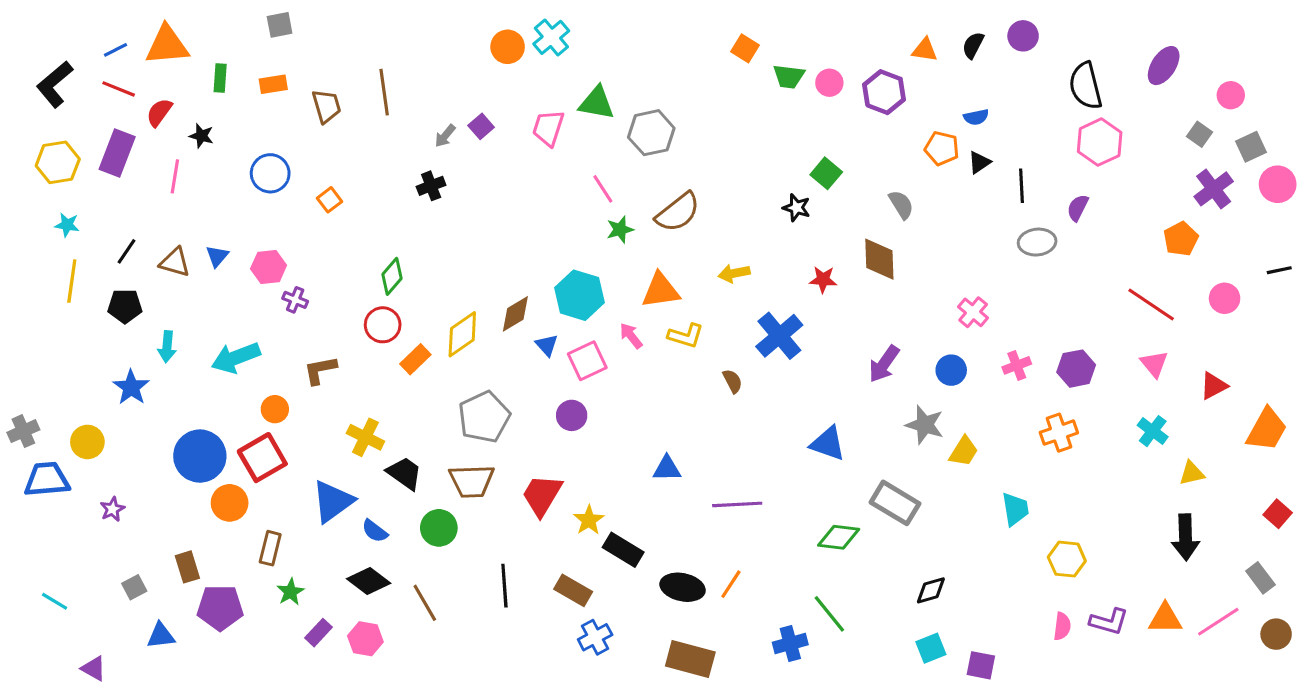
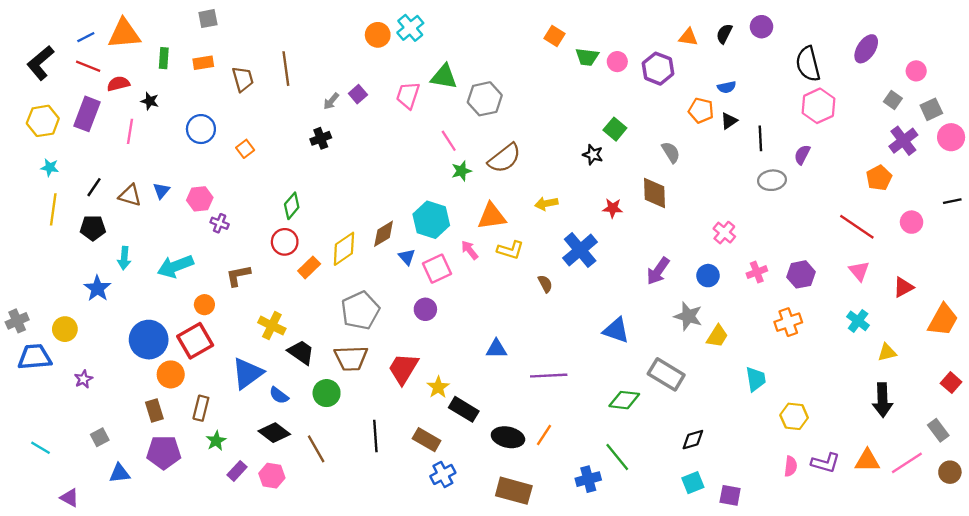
red semicircle: (159, 112) -> (118, 84), turned 40
brown rectangle: (187, 567) -> (154, 410), moved

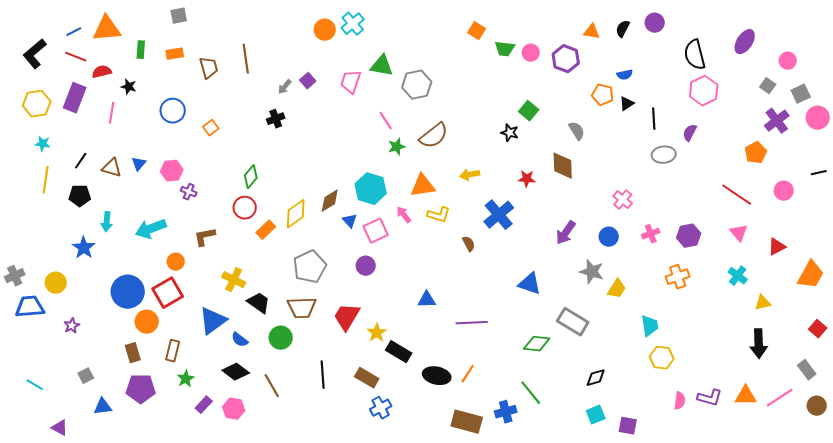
yellow hexagon: (794, 416) -> (662, 358), moved
brown rectangle: (514, 491) -> (467, 422), moved

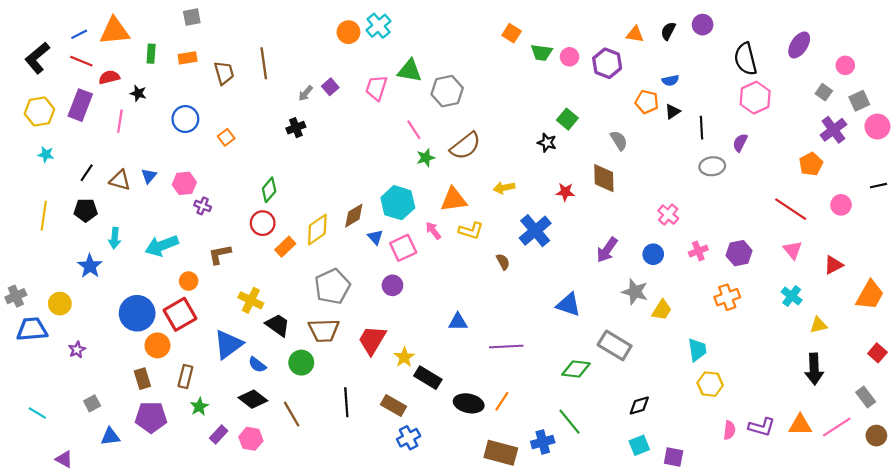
yellow line: (46, 180) -> (44, 216), moved

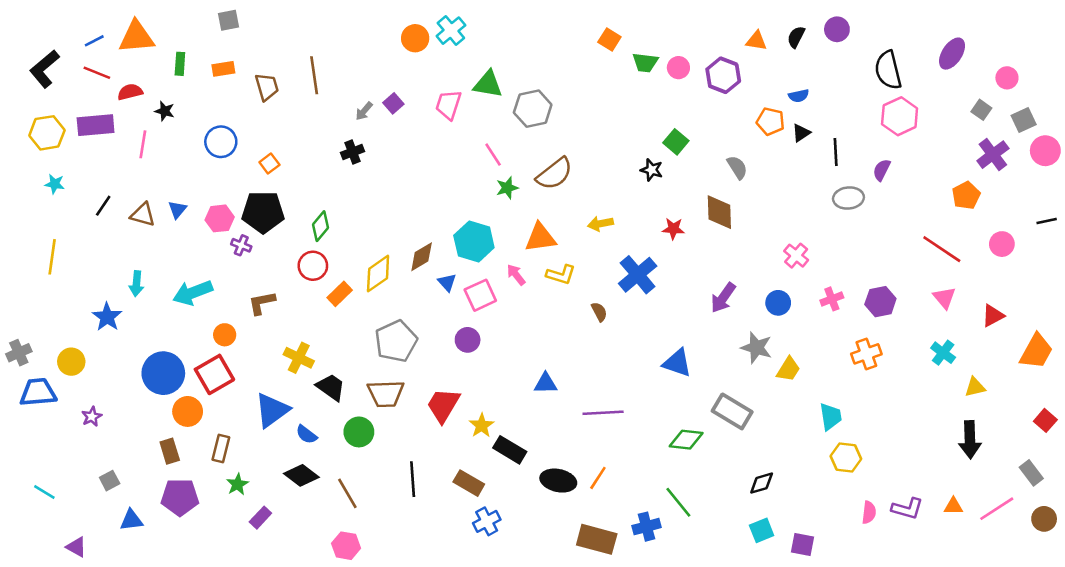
purple rectangle: (80, 105) -> (96, 125), turned 64
black pentagon: (86, 210) -> (263, 212), moved, size x1.5
orange triangle: (800, 425) -> (953, 506), size x0.7
pink hexagon: (251, 439) -> (346, 546), moved

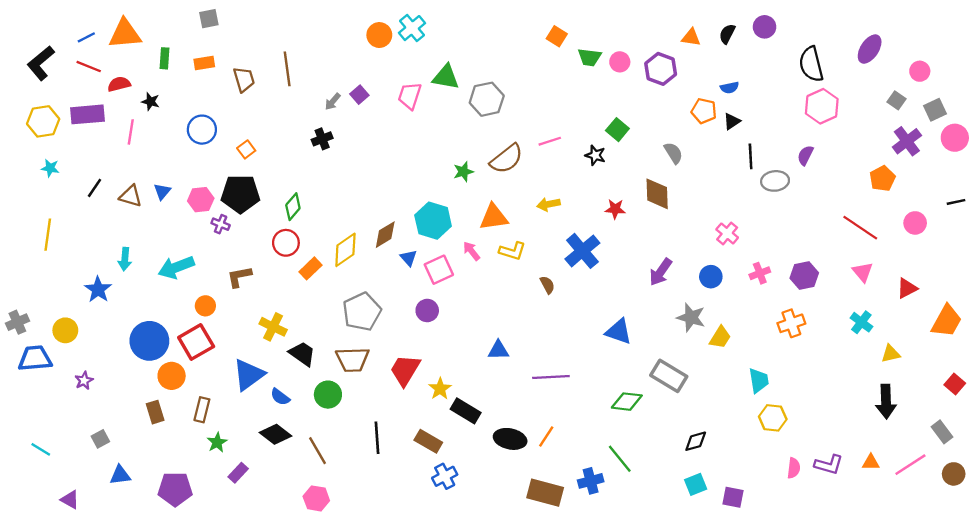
black line: (836, 152) -> (751, 156), moved
pink line: (493, 155) -> (550, 141), moved, turned -75
purple pentagon: (180, 497) -> (175, 489), moved

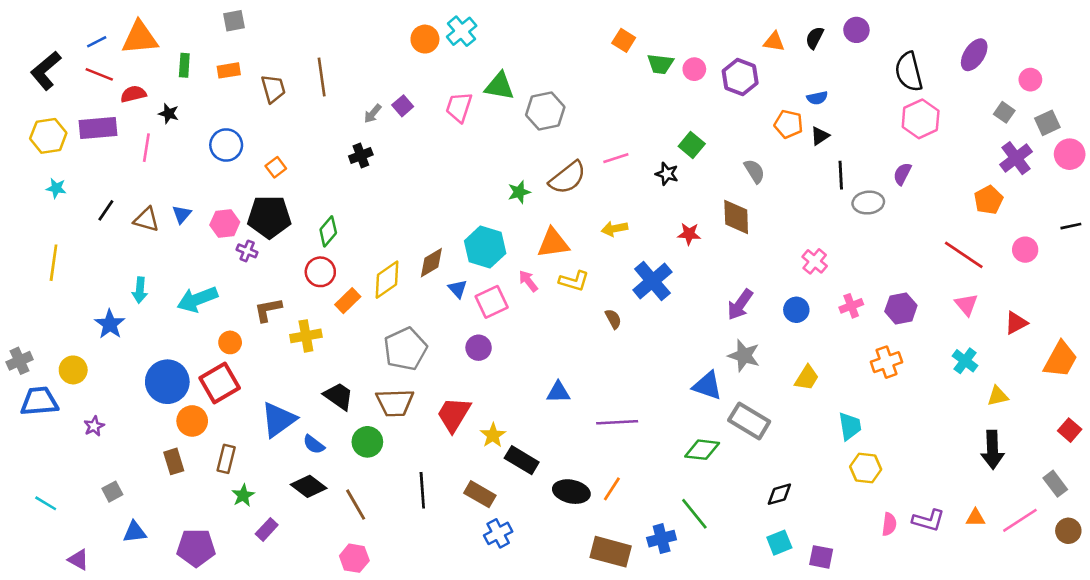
gray star: (691, 318) -> (744, 356), moved
yellow cross: (273, 327) -> (306, 336), moved, turned -36
blue triangle: (619, 332) -> (707, 386), moved

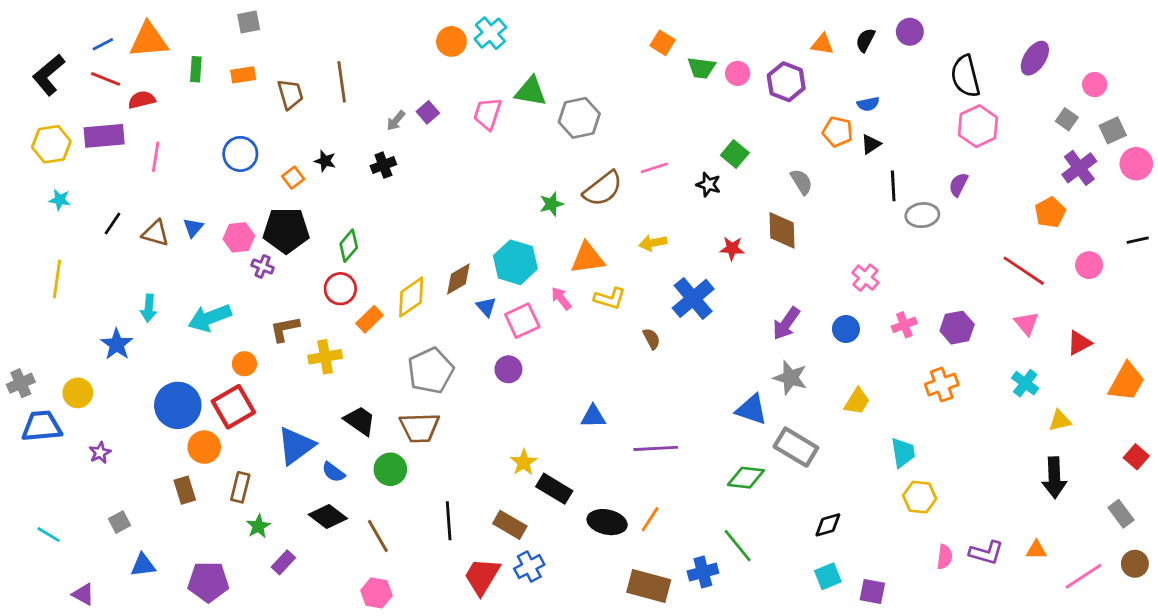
black star: (169, 114) -> (325, 161), moved
red trapezoid: (454, 414) -> (482, 576), moved
pink line: (1020, 520) -> (1083, 576), moved

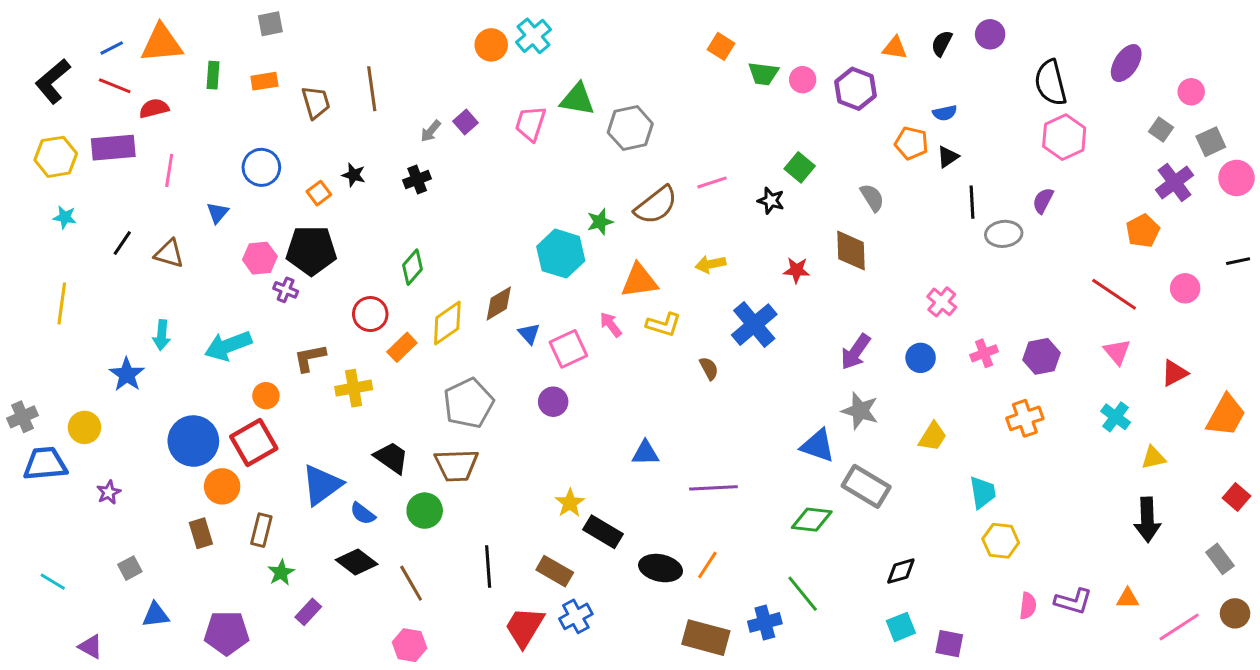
blue triangle: (193, 228) -> (218, 213), moved
green diamond: (349, 246) -> (413, 267), moved
cyan hexagon: (515, 262) -> (561, 254), moved

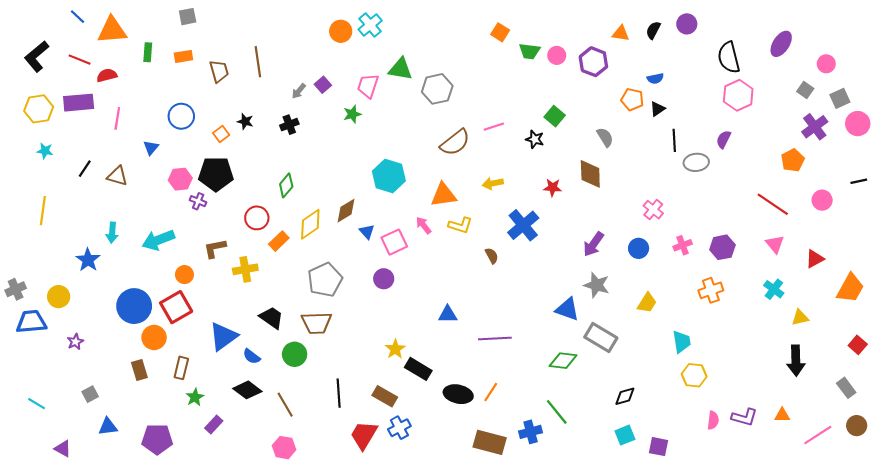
blue line: (112, 48) -> (77, 17), moved, turned 70
green star: (600, 222) -> (352, 114), moved

